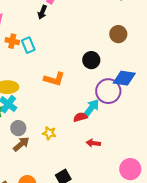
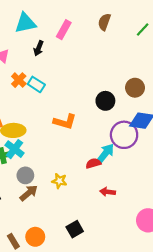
black arrow: (42, 12) -> (39, 48), moved
brown circle: (118, 34) -> (135, 88), moved
orange cross: (12, 41) -> (19, 80), turned 32
cyan rectangle: (28, 45) -> (36, 84), turned -35

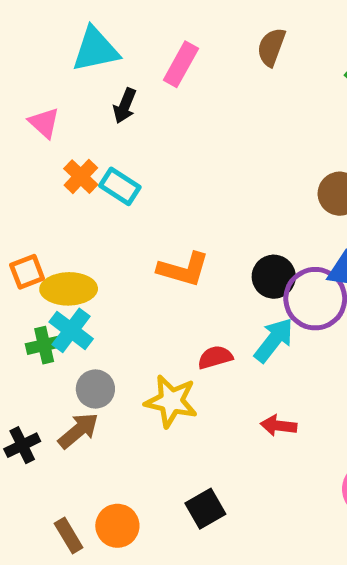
black circle: (105, 101) -> (274, 277), moved
red semicircle: (93, 163) -> (215, 357), moved
yellow star: (59, 181) -> (171, 401), size x1.5
brown arrow: (29, 193) -> (78, 431), moved

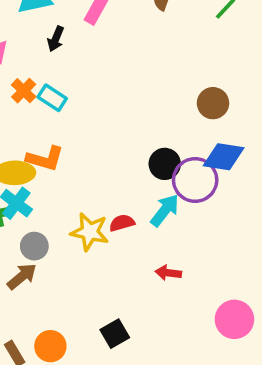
orange L-shape: (183, 269) -> (45, 159), moved
yellow star: (171, 401) -> (90, 232), moved

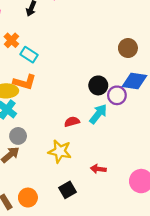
cyan rectangle: (52, 98) -> (29, 55), moved
purple circle: (195, 180) -> (117, 95), size x0.7
yellow star: (90, 232) -> (60, 151), moved
red arrow: (168, 273) -> (98, 169), moved

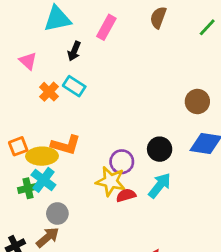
cyan rectangle: (29, 55) -> (74, 86), moved
purple circle: (117, 95) -> (122, 162), moved
yellow star: (60, 151) -> (111, 181), moved

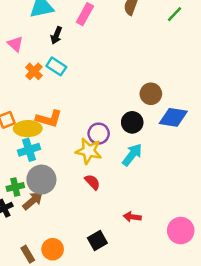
brown circle: (197, 102) -> (151, 94), moved
cyan cross: (43, 180) -> (29, 150), turned 35
green cross: (28, 188) -> (15, 187), moved
red semicircle: (126, 195) -> (92, 182), moved, turned 63
gray circle: (57, 213) -> (41, 180), size x1.5

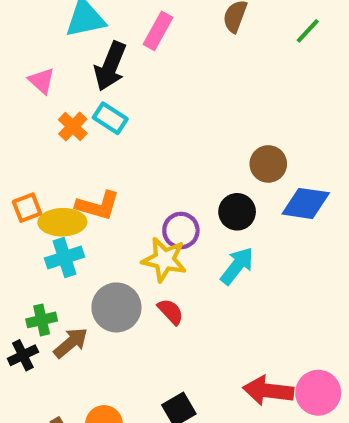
black arrow: (56, 35) -> (110, 66), size x1.6
gray circle: (41, 180) -> (116, 307), moved
red arrow: (132, 217) -> (268, 391), moved, size x1.6

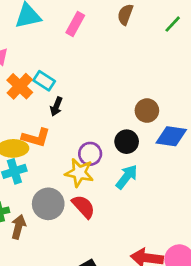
black arrow: (110, 66) -> (56, 106), moved, size x0.6
orange cross: (73, 127) -> (20, 86), size x1.4
red semicircle: (171, 312) -> (83, 207), size x1.4
brown arrow: (71, 343) -> (18, 227), turned -35

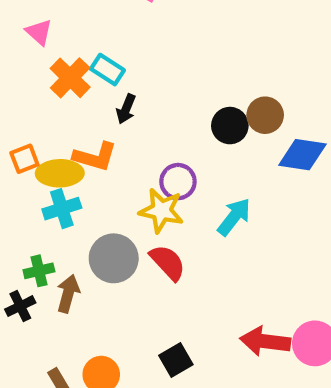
black circle: (127, 142) -> (230, 126), moved

